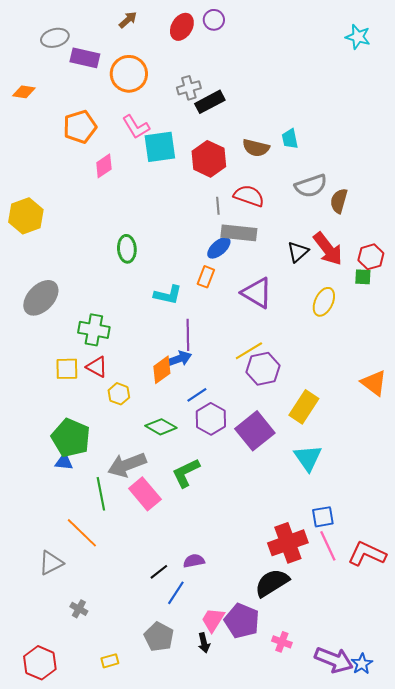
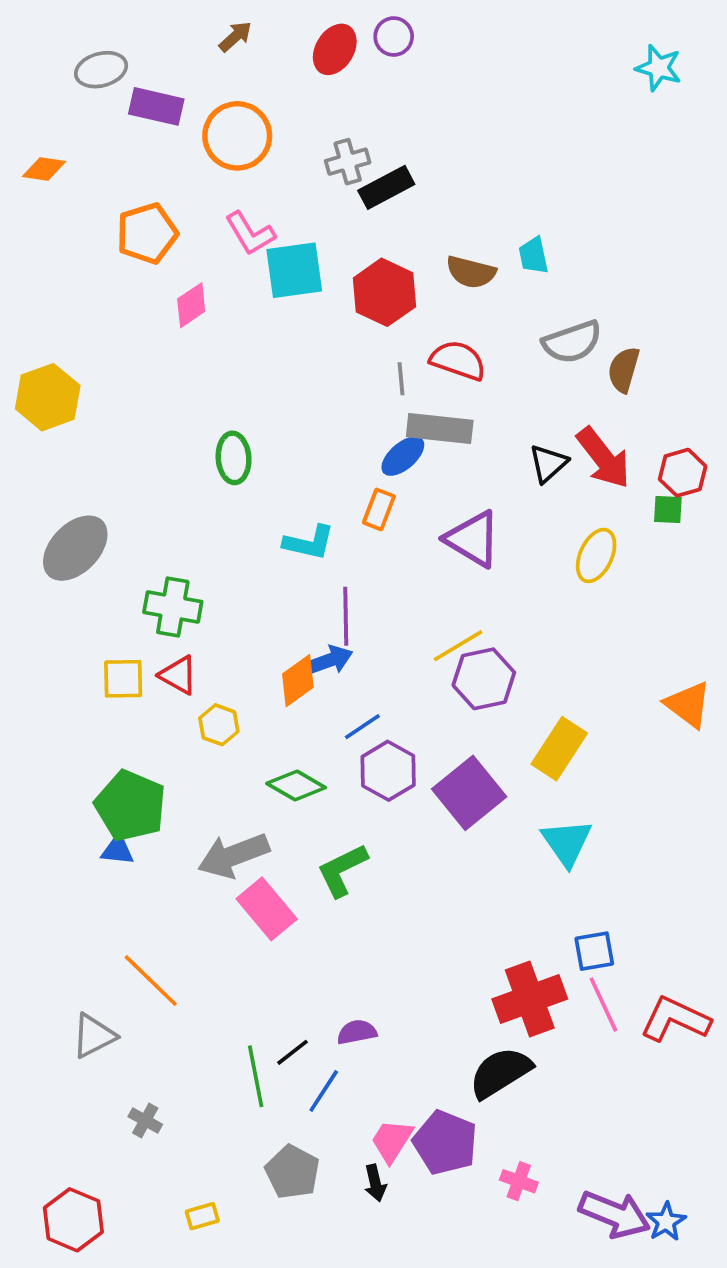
green line: (101, 494) -> (256, 1076), moved

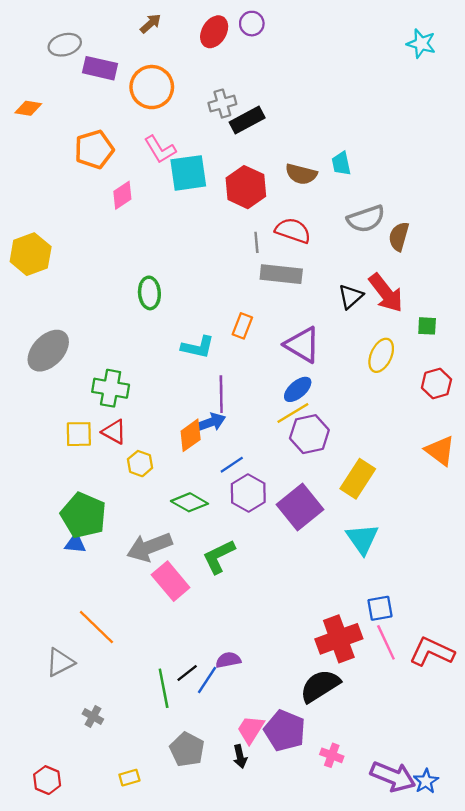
blue ellipse: (403, 456) -> (298, 389), moved
red hexagon: (683, 473) -> (436, 384), moved
blue line: (324, 1091) -> (207, 680), moved
red hexagon: (73, 1220) -> (47, 780), size x0.7

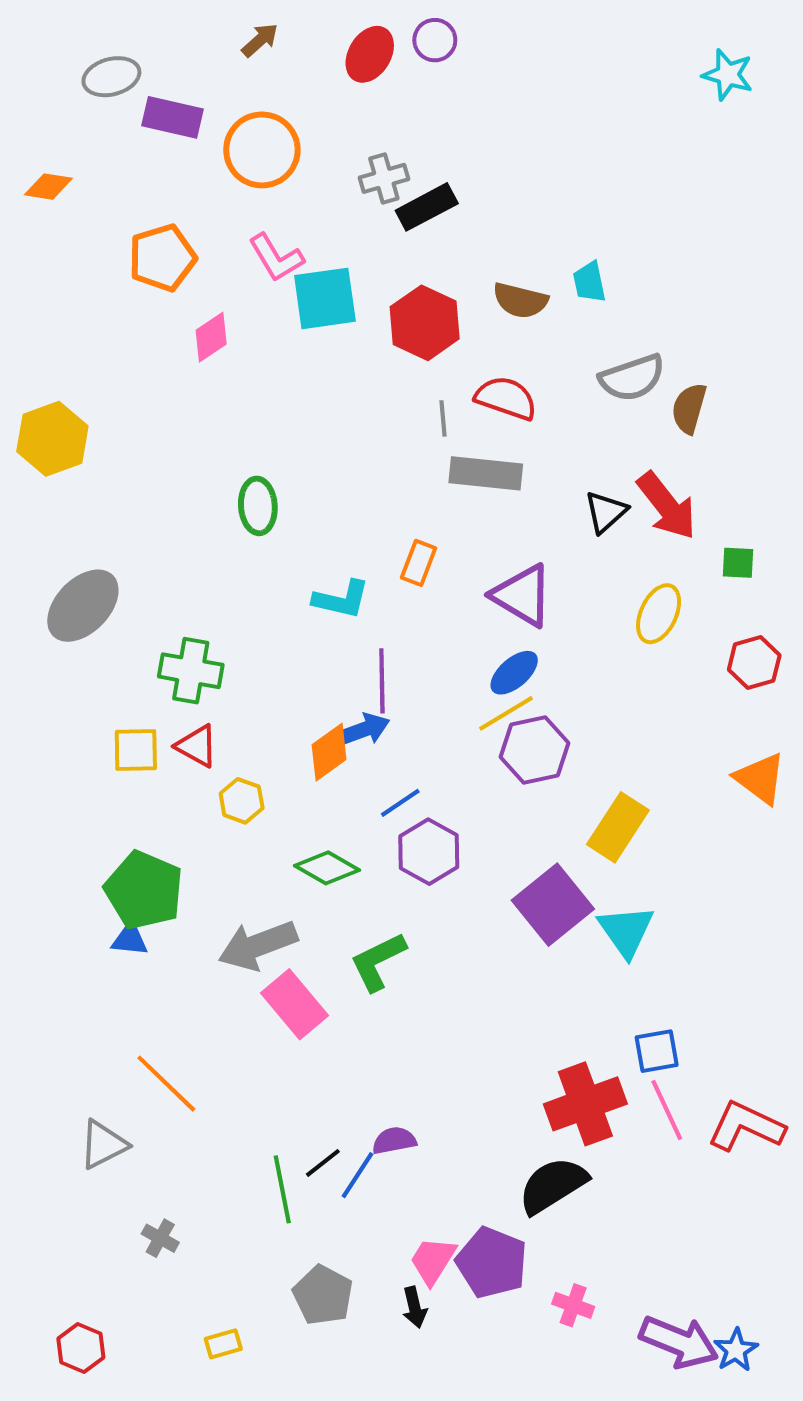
purple square: (300, 507) -> (553, 905), moved

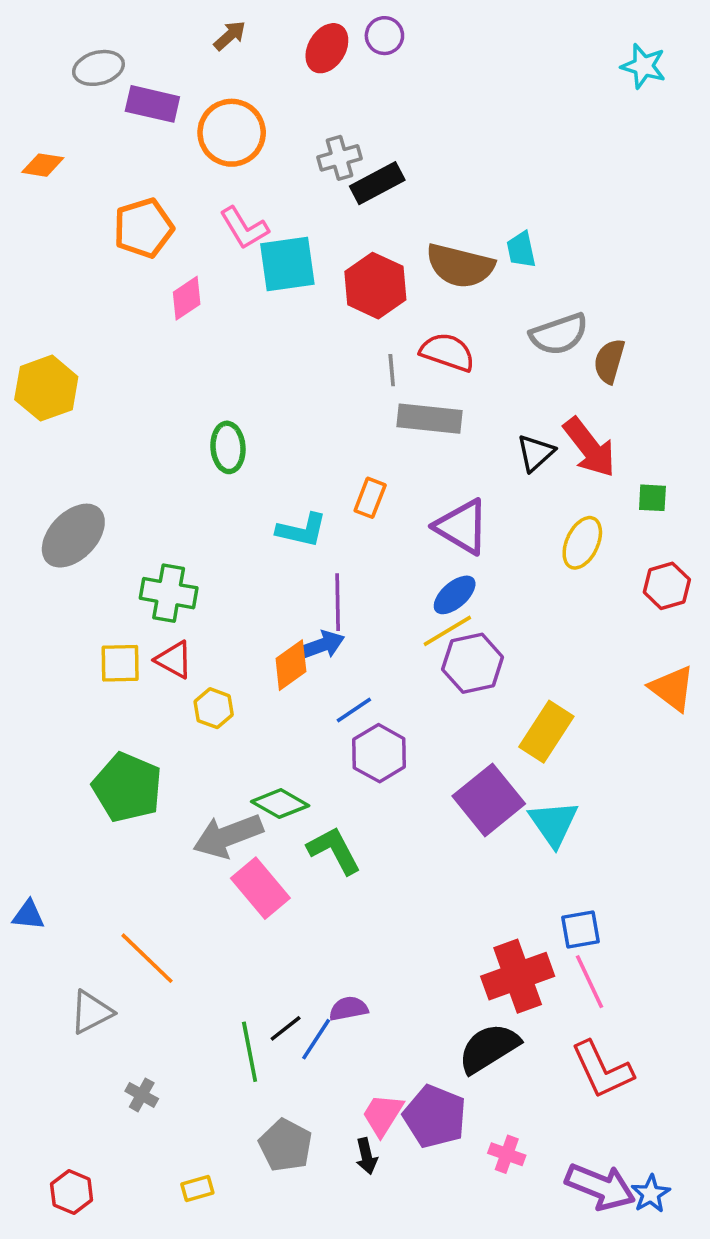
brown semicircle: (520, 300) -> (460, 266), size x1.4
green diamond: (327, 868) -> (280, 804), moved
blue triangle: (130, 939) -> (28, 915), moved
green L-shape: (378, 962) -> (334, 850), turned 88
red L-shape: (746, 1126) -> (602, 1070), moved, turned -140

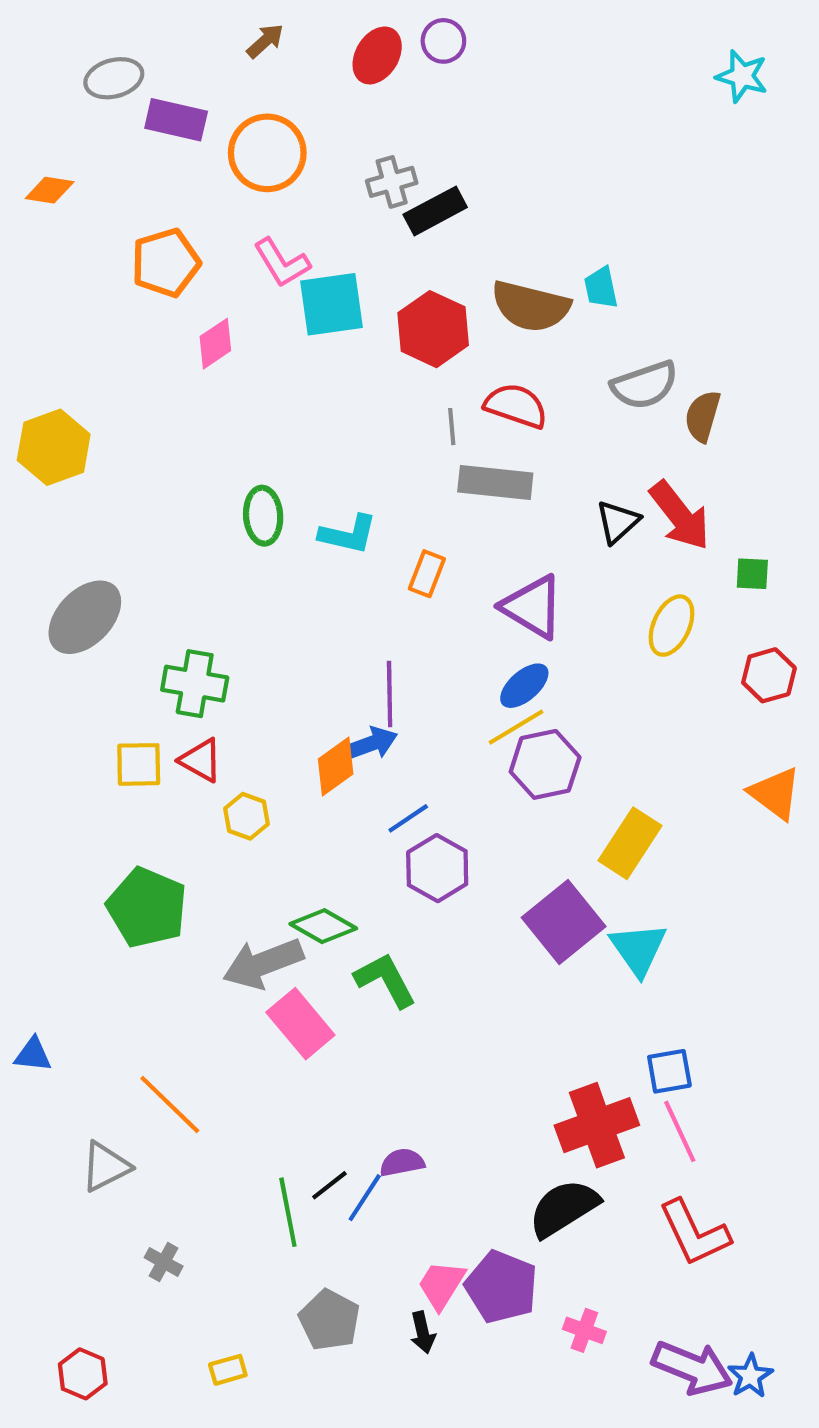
cyan L-shape: (302, 530) -> (348, 534), moved

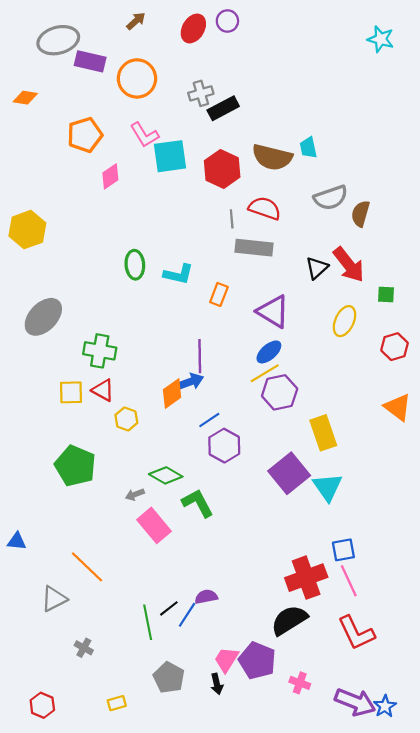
gray ellipse: (114, 78) -> (58, 40), size x1.4
yellow rectangle: (630, 843) -> (323, 433), turned -52
gray arrow: (263, 963) -> (135, 495), size x0.5

